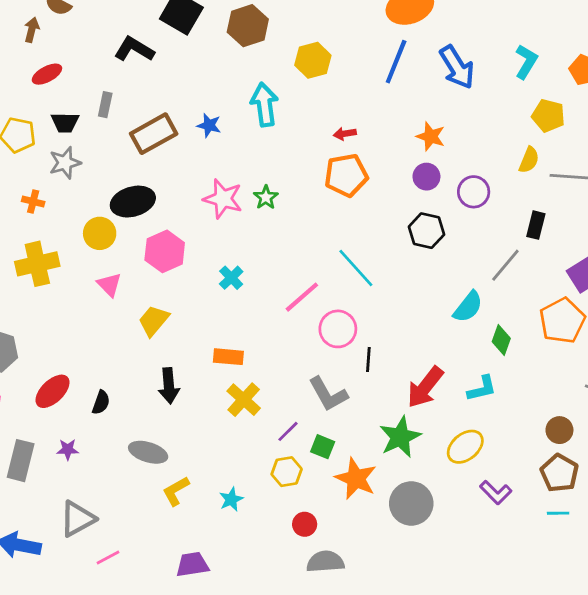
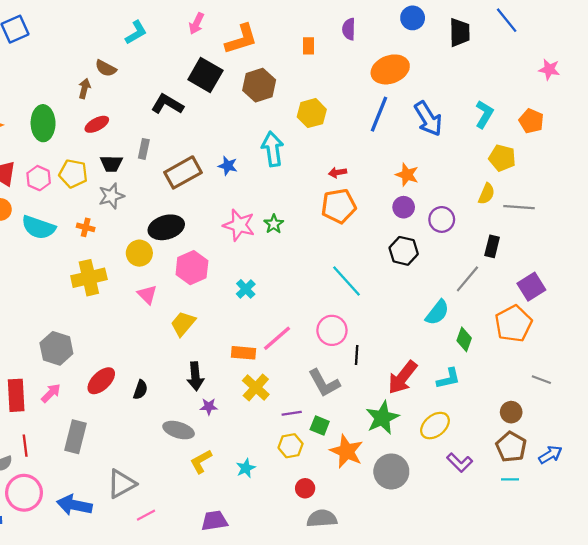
pink line: (302, 297) -> (277, 338), moved
purple line: (288, 431) -> (292, 413), turned 36
purple star: (68, 449) -> (209, 407), moved

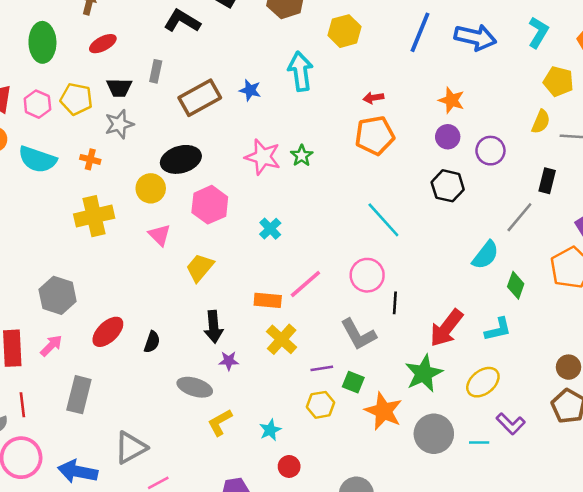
blue arrow: (428, 119) -> (475, 37), turned -45
cyan line: (510, 479) -> (479, 443), moved
red circle: (305, 488) -> (289, 466), moved

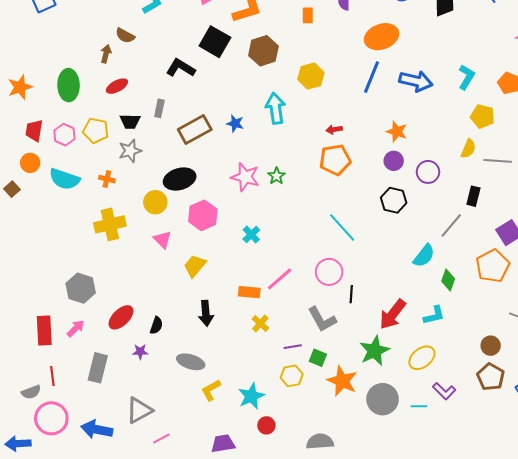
yellow cross: (282, 339) -> (260, 323), size x0.7
purple star: (229, 361) -> (140, 352), moved
cyan star: (270, 430) -> (251, 396), size x1.5

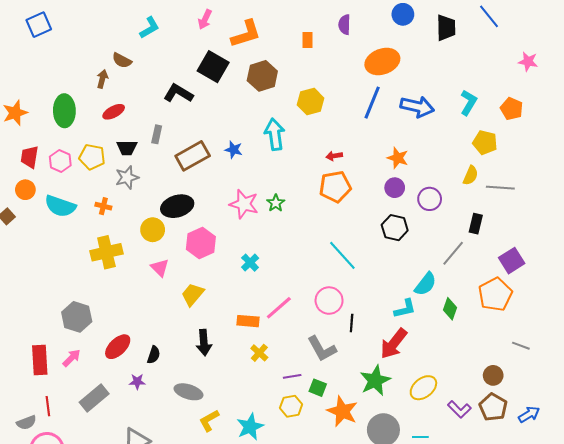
cyan L-shape: (434, 315) -> (405, 309), moved
gray rectangle: (98, 368) -> (94, 398), turned 36
purple L-shape: (444, 391) -> (459, 409), moved

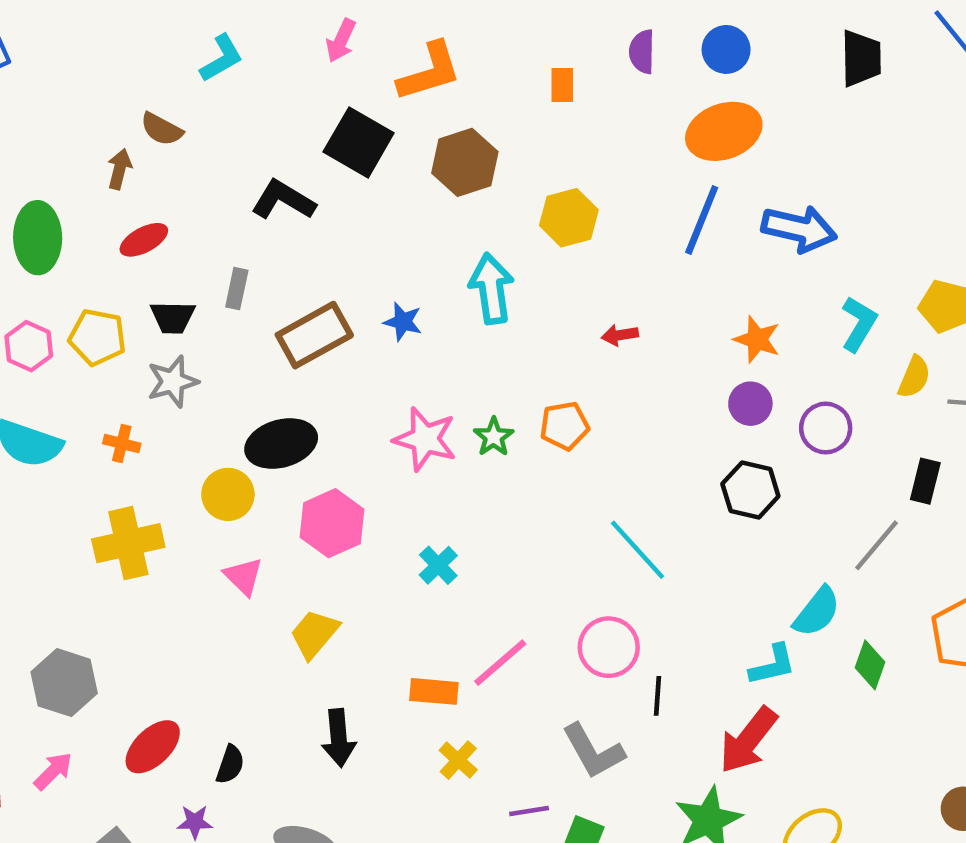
blue circle: (403, 14) -> (726, 49), moved
cyan L-shape: (469, 103) -> (859, 324), moved
orange pentagon: (335, 187) -> (564, 426), moved, size x0.7

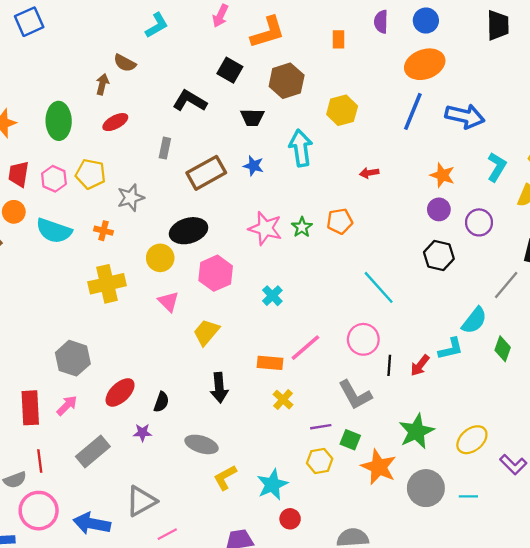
black square: (359, 142) -> (230, 70), size x0.7
black trapezoid: (173, 317) -> (252, 117), moved
red arrow: (748, 740) -> (420, 365), moved, size x0.6

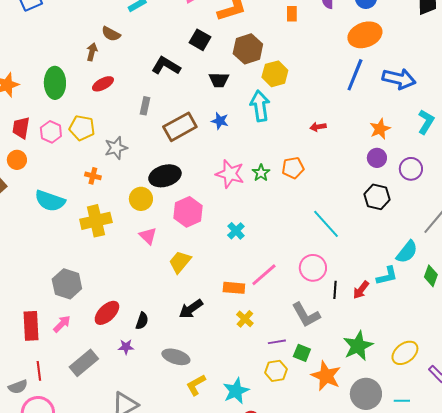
yellow hexagon: (342, 110) -> (275, 74), moved
orange star: (442, 175) -> (380, 129), turned 30
cyan semicircle: (54, 231) -> (50, 201), moved
black arrow: (219, 388) -> (191, 309), turned 60

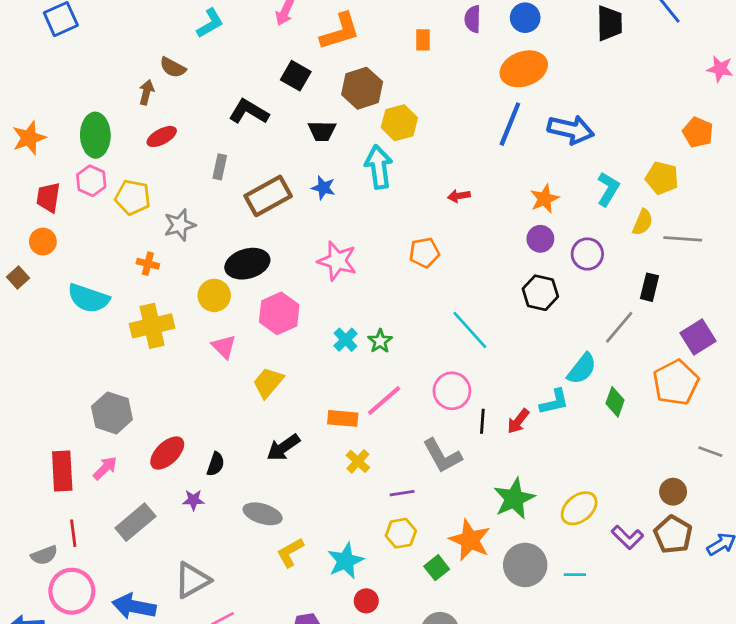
pink hexagon: (51, 132) -> (91, 181), moved
green star: (261, 173) -> (380, 341), moved
green square: (302, 353) -> (437, 568), moved, turned 30

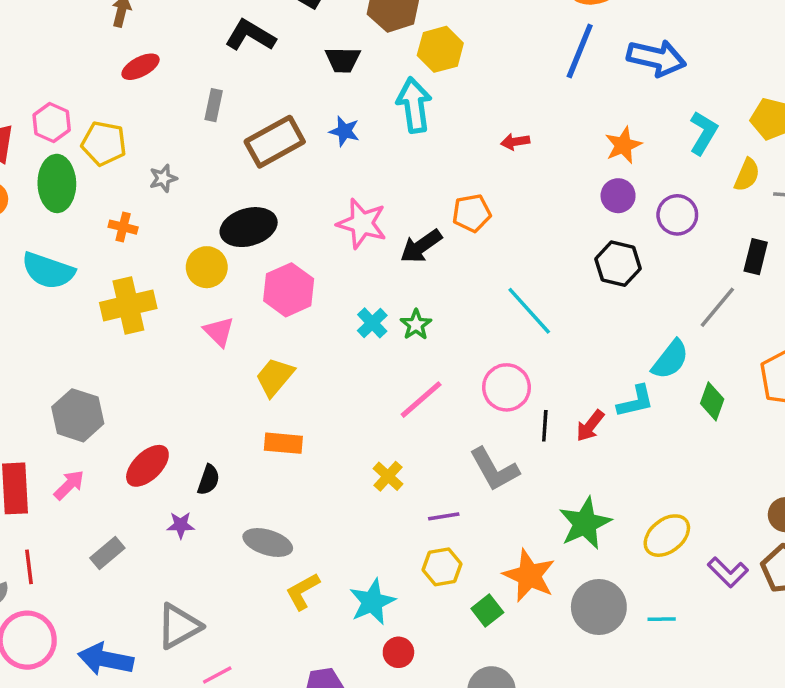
green ellipse: (95, 135) -> (57, 183), moved
gray star: (180, 225) -> (163, 178), size x0.7
orange rectangle: (343, 418) -> (283, 443), moved
black arrow: (283, 447) -> (421, 246), moved
gray rectangle: (135, 522) -> (107, 553), size x0.7

